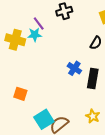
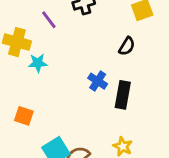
cyan star: (35, 35) -> (38, 63), moved

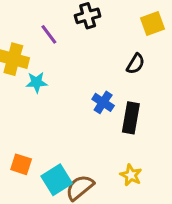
orange square: (24, 116) -> (21, 164), moved

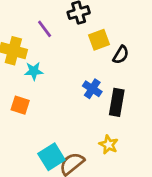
yellow square: (153, 24) -> (99, 40), moved
orange square: (21, 164) -> (20, 105), moved
yellow star: (131, 175) -> (109, 145), moved

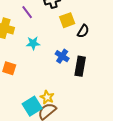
cyan star: (34, 71) -> (33, 43), moved
yellow star: (109, 145) -> (47, 97), moved

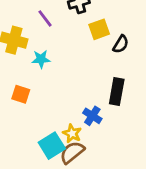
cyan star: (33, 43) -> (41, 59), moved
blue cross: (62, 56) -> (92, 116), moved

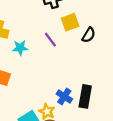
purple line: (45, 18) -> (50, 40), moved
black rectangle: (117, 92) -> (85, 96), moved

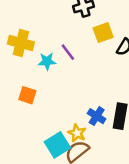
purple line: (50, 40) -> (68, 52), moved

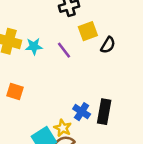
purple line: (68, 52) -> (64, 50), moved
cyan star: (47, 61) -> (34, 46), moved

